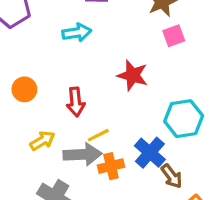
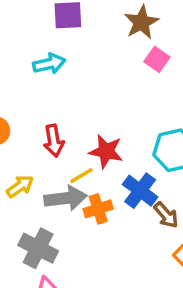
pink square: (174, 36) -> (157, 59), turned -30
red star: (133, 75) -> (106, 151), moved

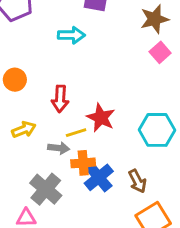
blue cross: (140, 191) -> (99, 177), moved
gray arrow: (66, 198) -> (59, 148), size x0.6
gray cross: (38, 248) -> (46, 189), moved

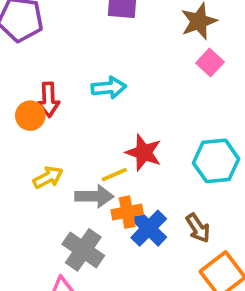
cyan arrow: (71, 35) -> (109, 88), moved
red arrow: (60, 99) -> (49, 100), moved
gray arrow: (59, 148) -> (94, 196), size x1.4

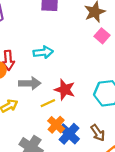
gray arrow: (94, 196) -> (30, 83), moved
orange cross: (127, 212) -> (56, 125), turned -35

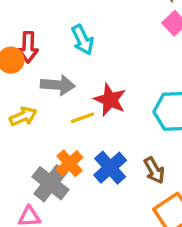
cyan arrow: (43, 52) -> (83, 40), turned 66
orange cross: (56, 125) -> (70, 163), moved

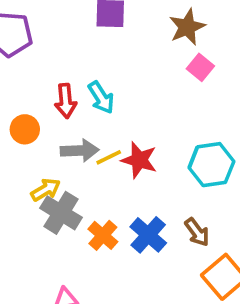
red arrow: (28, 47) -> (66, 101), moved
yellow line: (82, 118) -> (109, 157), moved
gray cross: (50, 183) -> (61, 213), moved

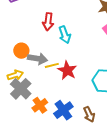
cyan arrow: (101, 98) -> (65, 35), moved
red arrow: (66, 101) -> (48, 22), moved
orange circle: (25, 129) -> (21, 51), moved

